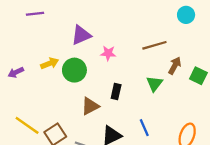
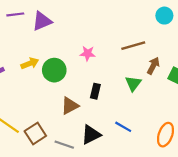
purple triangle: (81, 35) -> (42, 21), moved
blue line: (144, 128) -> (123, 127), turned -36

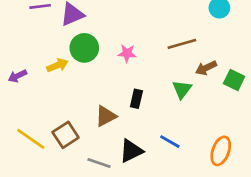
brown arrow: (153, 66) -> (206, 68), turned -144
green circle: (54, 70) -> (84, 48), moved
brown square: (35, 134) -> (66, 135), moved

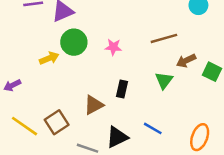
purple arrow: (17, 76) -> (12, 85), moved

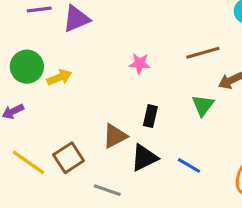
green circle: (74, 42) -> (27, 67), moved
black triangle: (117, 137) -> (144, 158), moved

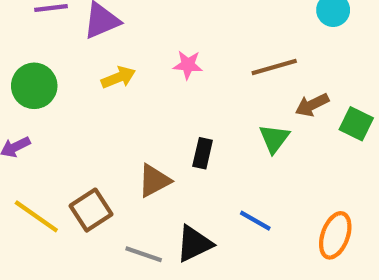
pink star: (140, 64) -> (188, 65), moved
yellow arrow: (59, 77) -> (118, 77), moved
black triangle: (144, 158) -> (194, 244), moved

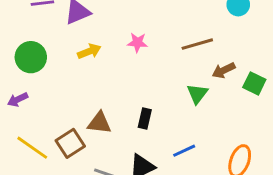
black rectangle: (203, 153) -> (145, 119), moved
brown triangle: (154, 181) -> (99, 123), moved, turned 35
blue line: (255, 221) -> (184, 151), turned -55

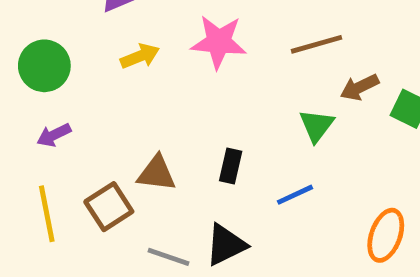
pink star: (137, 43) -> (219, 42), size x1.6
purple arrow: (18, 100) -> (54, 135), moved
yellow line: (32, 148) -> (47, 214), turned 44
blue line: (184, 151) -> (295, 195), moved

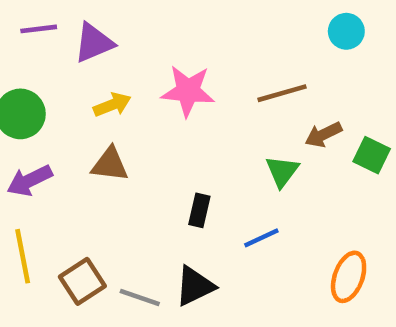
purple arrow: (54, 135) -> (30, 180), size x1.4
brown triangle: (157, 173) -> (110, 164), moved
brown square: (109, 207) -> (82, 281), moved

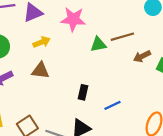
pink star: (188, 91) -> (73, 19), moved
green triangle: (282, 171) -> (98, 44), moved, turned 42

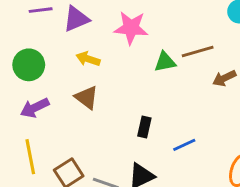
yellow arrow: (42, 42) -> (88, 59), turned -140
brown triangle: (40, 70) -> (87, 97), turned 30

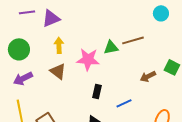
pink star: (131, 28) -> (88, 59), moved
yellow arrow: (88, 59) -> (59, 45), turned 70
brown arrow: (224, 78) -> (148, 76), moved

